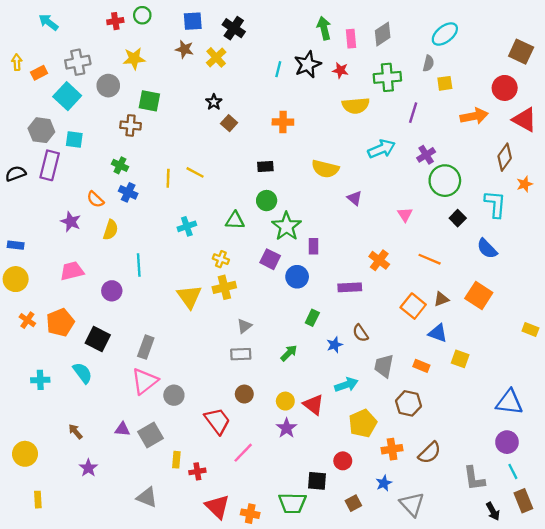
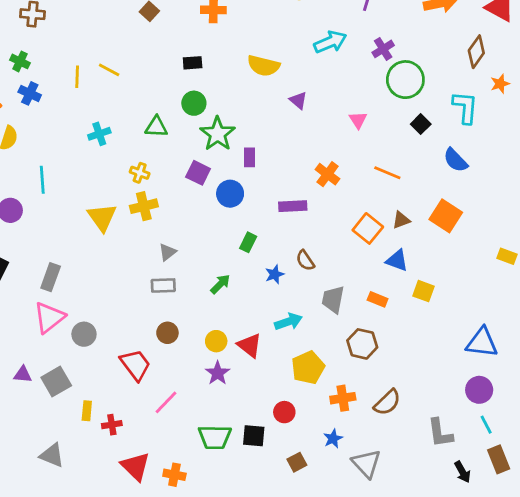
green trapezoid: (292, 503) -> (215, 437), moved

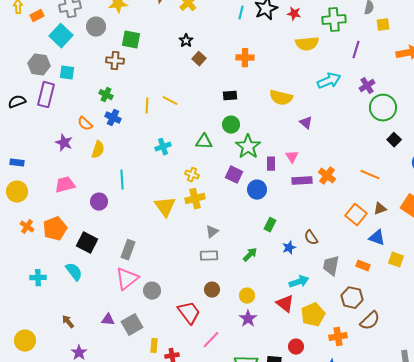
pink triangle: (358, 120) -> (292, 157), moved
purple rectangle: (293, 206) -> (302, 181), moved
red triangle: (250, 345) -> (285, 304), moved
brown semicircle: (387, 402) -> (370, 321), moved

